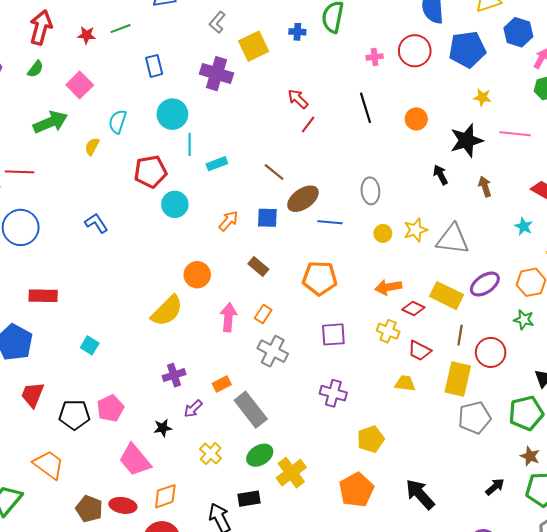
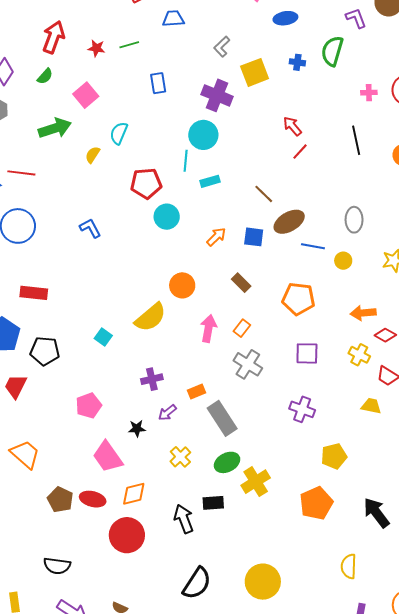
cyan circle: (172, 114) -> (203, 135), moved
yellow circle: (383, 233) -> (343, 261), moved
cyan square: (90, 345) -> (103, 337), moved
black pentagon: (74, 415) -> (45, 351), moved

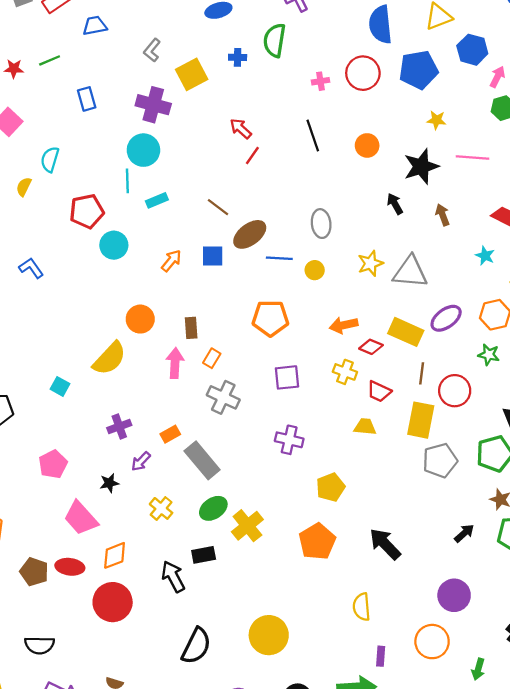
brown rectangle: (241, 283) -> (191, 328), moved, turned 48

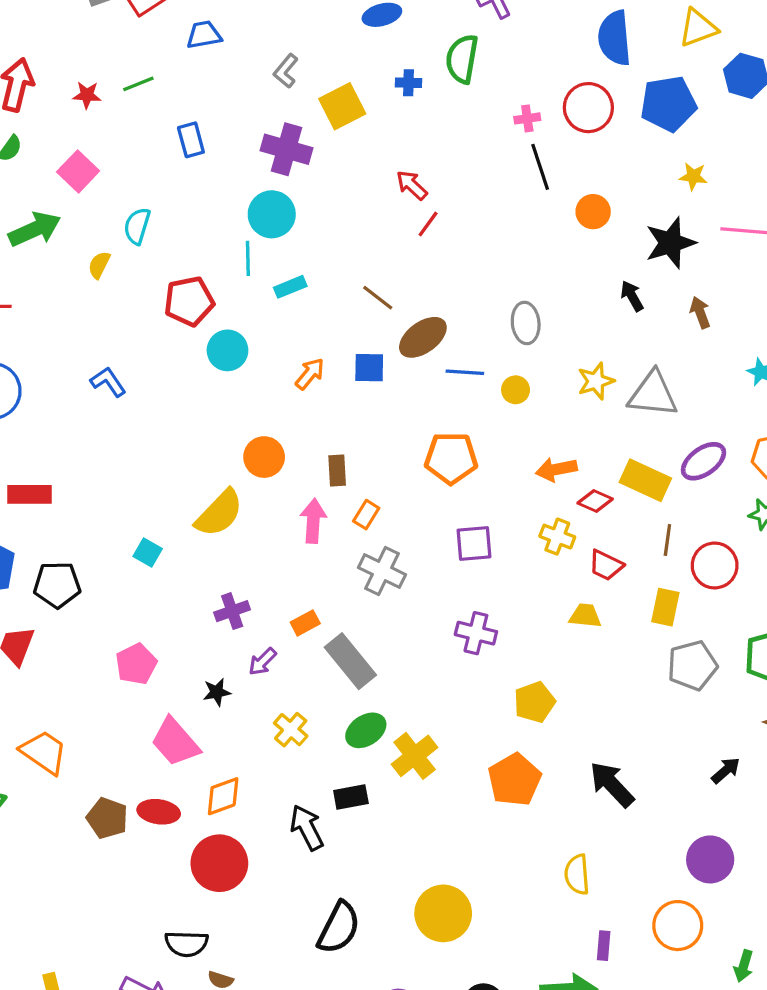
black line: (313, 136) -> (540, 167), moved
yellow rectangle: (421, 420) -> (665, 607), size x0.7
black semicircle: (39, 645) -> (186, 944), moved

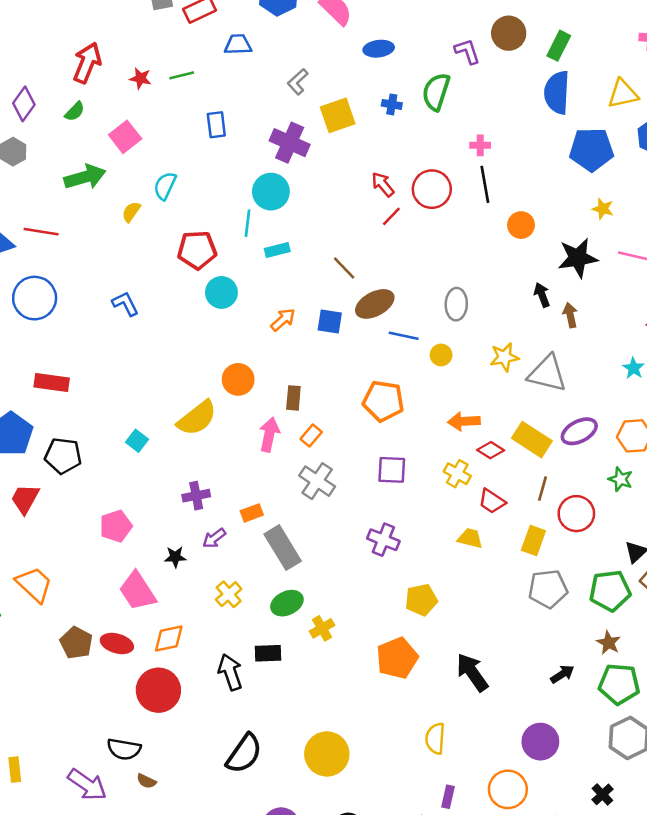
red circle: (588, 108) -> (432, 189), moved
brown arrow: (700, 312) -> (570, 315), moved
yellow cross: (415, 756) -> (322, 628), size x0.7

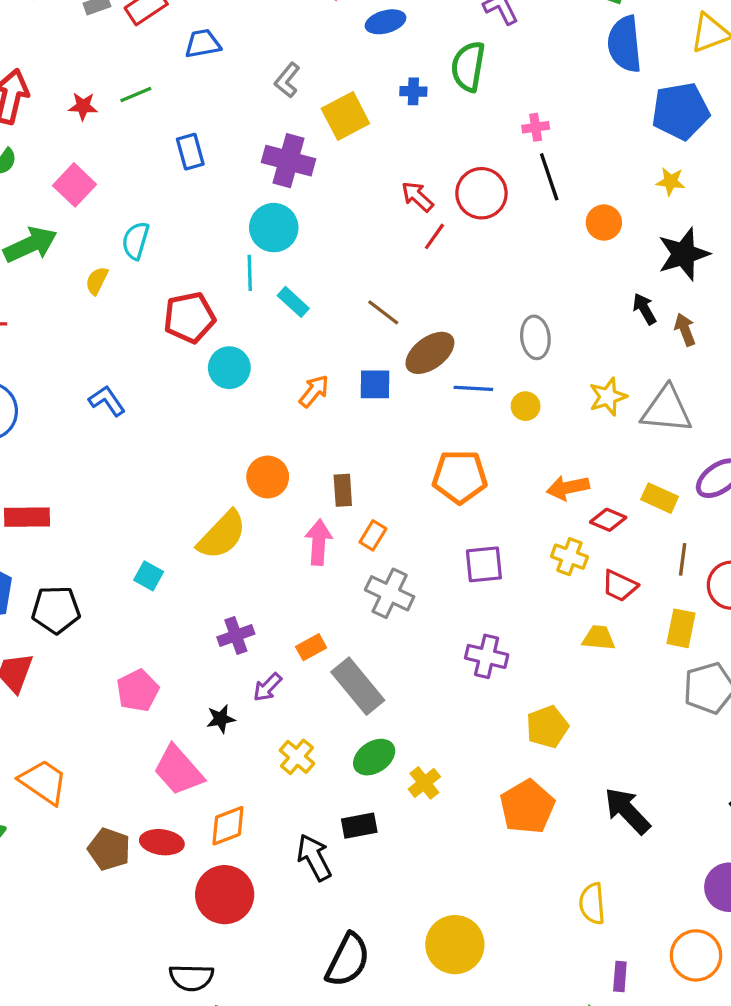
yellow star: (603, 209) -> (671, 181), moved
cyan rectangle: (277, 250) -> (293, 302), turned 65
yellow rectangle: (532, 440) -> (660, 498), size x0.7

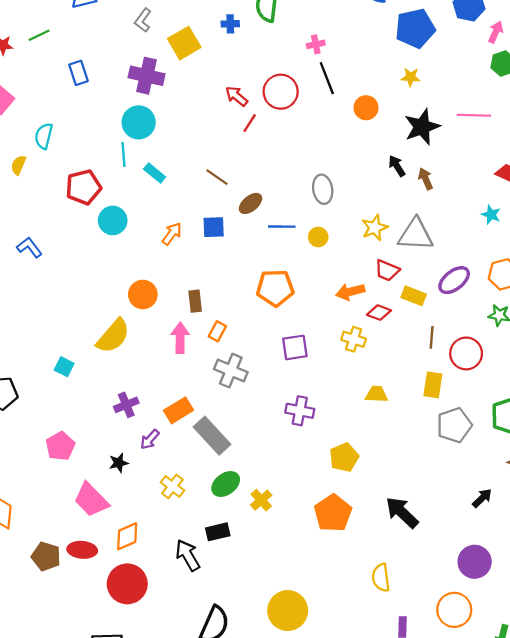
brown ellipse: (430, 353) -> (251, 203), size x0.7
red trapezoid: (620, 586) -> (387, 270), moved
orange rectangle: (311, 647) -> (179, 410), size x1.4

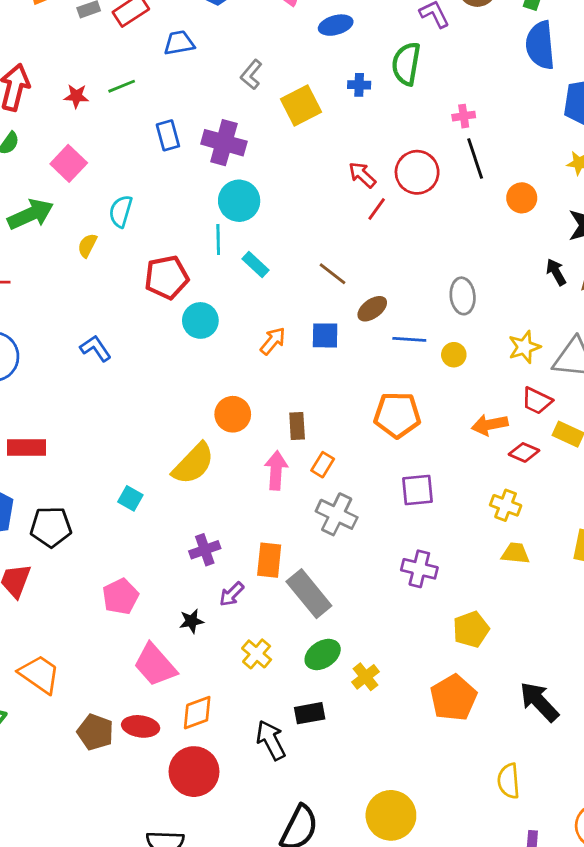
purple cross: (147, 76) -> (224, 143), moved
yellow cross: (354, 339) -> (506, 505), moved
orange rectangle: (179, 410) -> (269, 560), turned -56

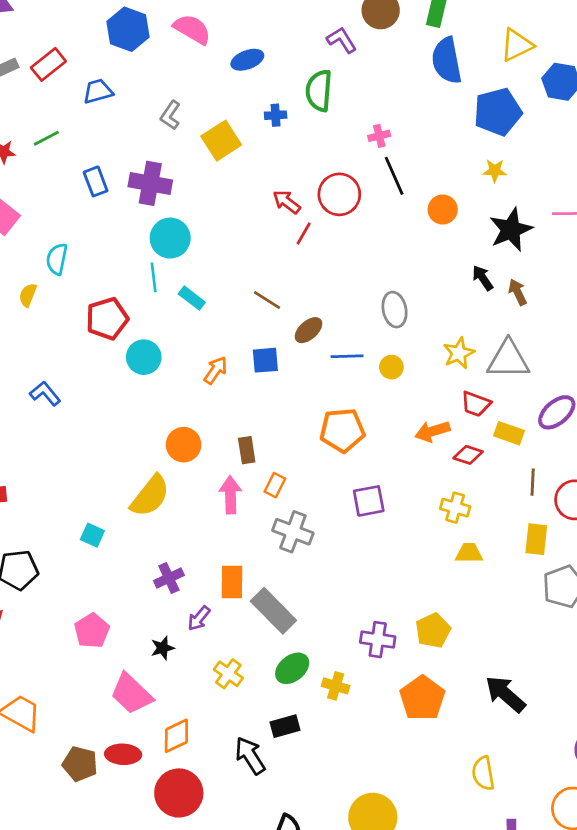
purple cross: (419, 569) -> (378, 640), moved
yellow cross: (366, 677) -> (336, 686), turned -30

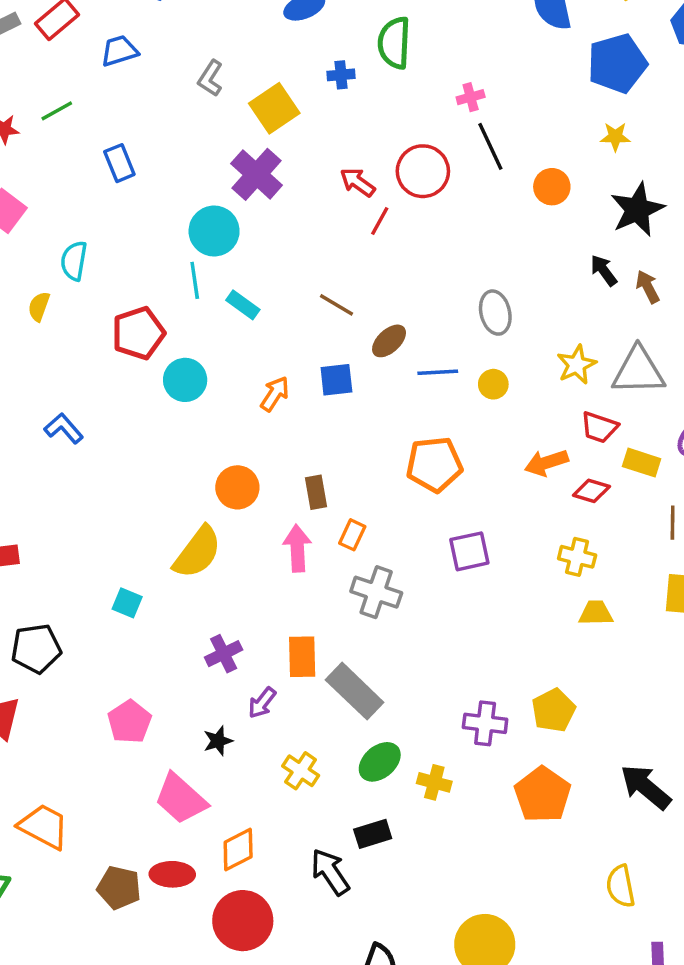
purple cross: (150, 183) -> (257, 174), moved, turned 33

